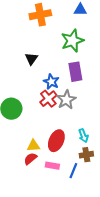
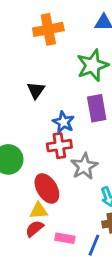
red cross: (48, 99) -> (59, 146), turned 30
gray star: (66, 100) -> (84, 166), moved
red ellipse: (56, 141) -> (47, 188), moved, turned -55

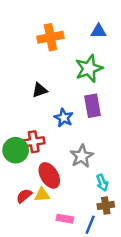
black triangle: (36, 90) -> (40, 90), turned 35
red cross: (59, 146) -> (34, 142), moved
red semicircle: (34, 229) -> (24, 196), moved

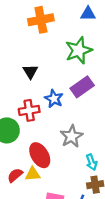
black triangle: (40, 90) -> (30, 72), turned -42
purple rectangle: (93, 106) -> (82, 87), turned 65
red cross: (34, 142) -> (29, 110), moved

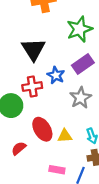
black triangle: (30, 72) -> (33, 49), size x1.6
gray star: (72, 136) -> (81, 98), moved
yellow triangle: (33, 174) -> (65, 136), moved

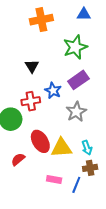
black triangle: (33, 49) -> (32, 66), size x0.6
yellow triangle: (65, 136) -> (62, 148), size x1.5

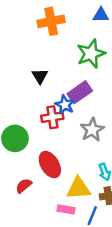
purple rectangle: (78, 80) -> (80, 92), moved
red cross: (31, 101) -> (52, 117), moved
yellow triangle: (62, 148) -> (78, 188), moved

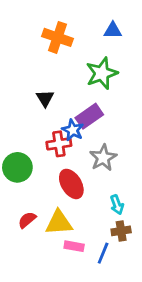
orange cross: (51, 21) -> (57, 37), turned 30
red ellipse: (50, 165) -> (71, 184), moved
yellow triangle: (78, 188) -> (59, 223), moved

